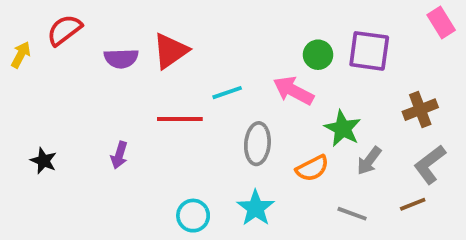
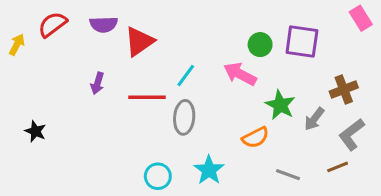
purple semicircle: (121, 58) -> (104, 24), moved
cyan line: (227, 93) -> (186, 76), turned -35
gray ellipse: (257, 144) -> (184, 117), moved
purple arrow: (119, 155) -> (97, 83), moved
gray arrow: (369, 161) -> (314, 119), moved

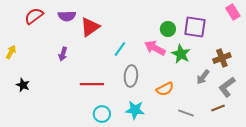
yellow arrow: (17, 45) -> (11, 52), moved
red line: (147, 97) -> (92, 84), moved
green star: (280, 105) -> (181, 54), moved
gray ellipse: (184, 117) -> (131, 76), moved
cyan star: (209, 170) -> (135, 110), turned -30

